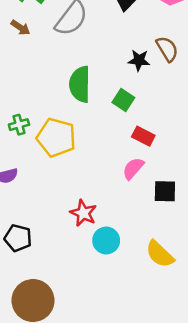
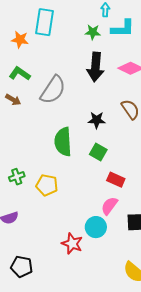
black star: (139, 60) -> (97, 120), moved
yellow pentagon: (56, 138) -> (47, 185), size x0.7
cyan circle: (106, 241) -> (96, 227), moved

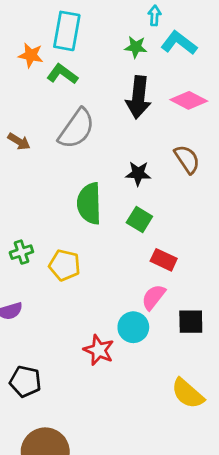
cyan L-shape: (123, 28) -> (179, 43), turned -145
green L-shape: (20, 74) -> (62, 74), moved

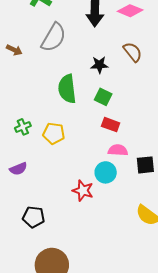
red rectangle: (164, 260) -> (111, 125), moved
pink semicircle: (154, 297) -> (118, 150), turned 60

